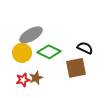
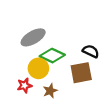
yellow circle: (22, 53) -> (38, 68), moved
brown star: (36, 78) -> (50, 91), moved

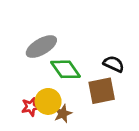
green diamond: (52, 56) -> (65, 69), turned 30
yellow circle: (38, 68) -> (48, 101), moved

